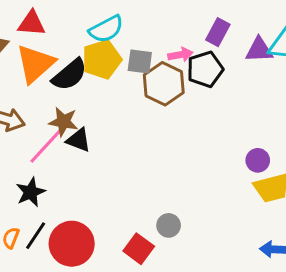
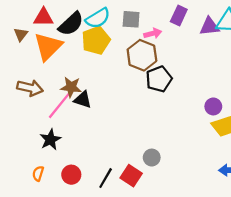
gray square: (140, 62) -> (131, 19), moved
black pentagon: (205, 69) -> (159, 79), moved
black semicircle: (70, 75) -> (71, 24), moved
black line: (36, 236) -> (106, 178), moved
red circle: (72, 244) -> (71, 175), moved, size x0.6

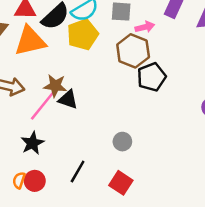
orange triangle: (48, 46) -> (30, 41), turned 32
gray circle: (152, 158) -> (122, 142), moved
red circle: (71, 175) -> (35, 181), moved
black line: (106, 178) -> (78, 172), moved

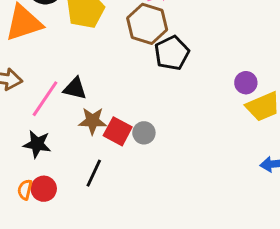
brown star: (55, 86) -> (93, 121), moved
black star: (32, 143) -> (37, 144), turned -30
red square: (121, 183) -> (118, 131), moved

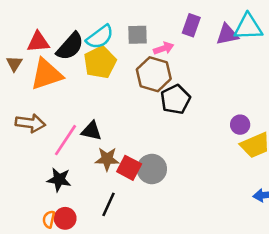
gray circle: (144, 133) -> (152, 169), size x1.5

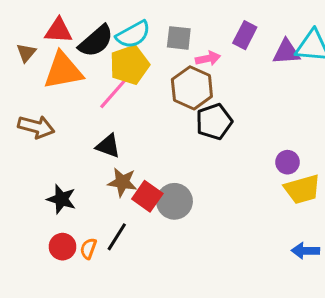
pink line: (66, 140) -> (115, 91), moved
orange semicircle: (49, 219) -> (88, 249), moved

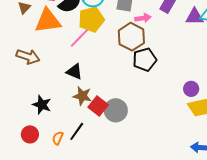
red circle: (63, 247) -> (30, 134), moved

